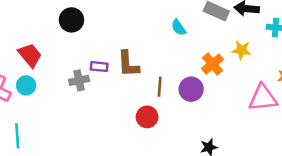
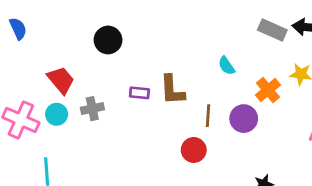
cyan semicircle: (179, 27) -> (227, 66), moved
gray cross: (79, 80) -> (92, 109), moved

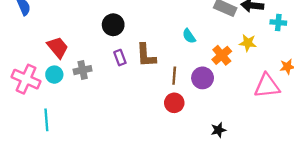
black circle: (108, 40) -> (113, 25), moved
purple rectangle: (139, 93) -> (120, 58), turned 63
red circle: (194, 150) -> (174, 103), moved

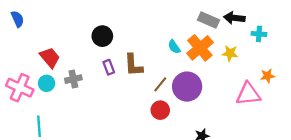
orange cross: (222, 55) -> (200, 48), moved, size x1.4
brown line: (174, 76) -> (160, 84), turned 35
purple circle: (203, 78) -> (187, 87), size x1.4

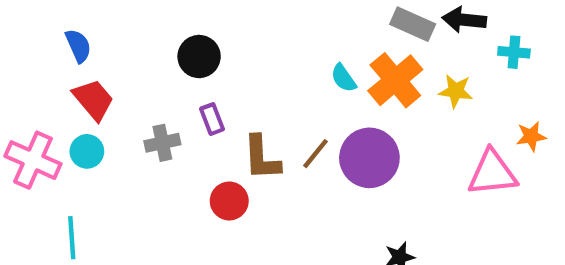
blue semicircle: (18, 19) -> (78, 46), moved
brown L-shape: (133, 65) -> (262, 158), moved
gray cross: (73, 79) -> (162, 143), moved
red circle: (160, 110) -> (229, 201), moved

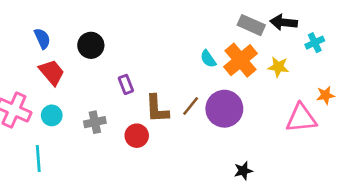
cyan cross: (514, 52) -> (315, 43), turned -30
black circle: (199, 57) -> (91, 45), moved
gray cross: (162, 143) -> (95, 122), moved
cyan circle: (87, 151) -> (52, 115), moved

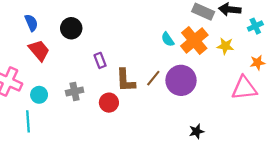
orange star: (325, 95) -> (258, 63), moved
cyan circle: (52, 115) -> (39, 95), moved

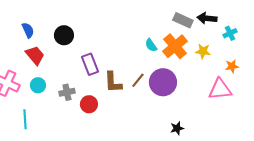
purple rectangle: (100, 60) -> (90, 64), size x1.5
cyan circle: (39, 95) -> (38, 85), moved
red circle: (109, 103) -> (89, 104), moved

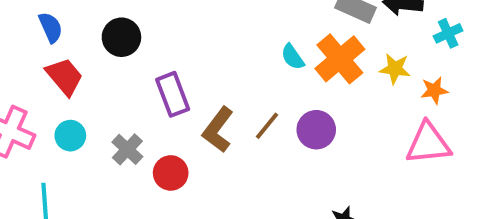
orange star: (232, 66) -> (434, 90), moved
brown L-shape: (113, 82) -> (218, 130), turned 40
purple circle: (163, 82) -> (316, 130), size x0.7
gray cross: (67, 92) -> (127, 149), turned -35

